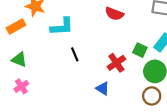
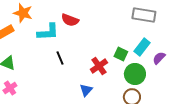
red semicircle: (114, 14) -> (70, 20), moved
blue triangle: (103, 88) -> (86, 90), turned 40

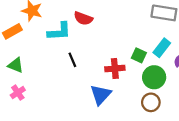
red cross: (99, 66) -> (115, 69), turned 30
blue triangle: (86, 90) -> (101, 95), size x1.5

